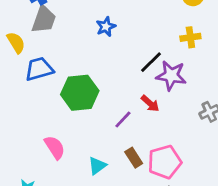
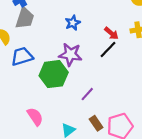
purple star: (171, 75) -> (70, 54), moved
red arrow: (150, 103) -> (111, 33), moved

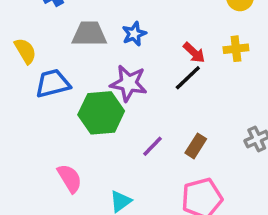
gray trapezoid: (25, 18) -> (89, 34), moved, turned -110
brown rectangle: (96, 123) -> (196, 146), moved, turned 64

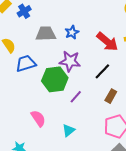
red arrow: (194, 53) -> (107, 42), size x1.6
black line: (188, 78) -> (102, 71), moved
purple line: (153, 146) -> (76, 97), moved

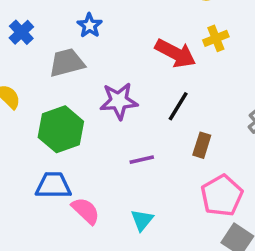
blue star: (72, 32) -> (90, 26), moved
blue trapezoid: (26, 63) -> (53, 185), moved, turned 30
green hexagon: (55, 79) -> (61, 129), moved
purple line: (76, 97) -> (142, 160), turned 48

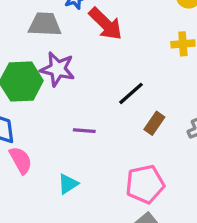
red arrow: (175, 53) -> (106, 24), moved
purple star: (119, 101) -> (58, 69), moved
brown rectangle: (202, 145) -> (154, 123), moved

